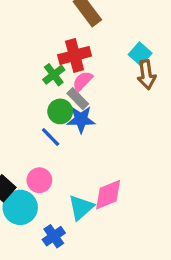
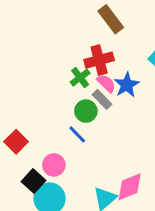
pink semicircle: (83, 81) -> (106, 83), turned 90
blue star: (81, 119) -> (127, 85), moved, turned -30
pink circle: (39, 180) -> (54, 165), moved

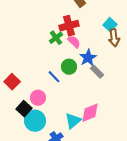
blue star: (127, 85) -> (88, 58), moved
gray rectangle: (102, 99) -> (97, 72), moved
green circle: (86, 111) -> (69, 67), moved

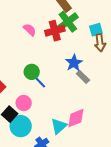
cyan square: (110, 25) -> (96, 30), turned 32
green cross: (56, 38) -> (68, 22), moved, size x1.5
pink semicircle: (74, 42) -> (30, 30), moved
green circle: (69, 67) -> (32, 72), moved

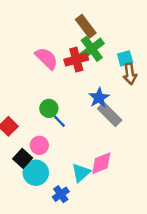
pink semicircle: (30, 30) -> (46, 58), size x1.5
gray rectangle: (83, 77) -> (110, 114), size x1.5

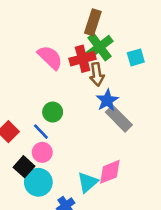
brown rectangle: (86, 26) -> (93, 22), turned 55
brown arrow: (130, 74) -> (97, 74), moved
blue line: (58, 120) -> (41, 132), moved

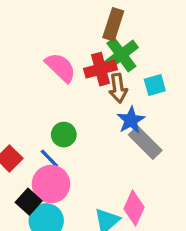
cyan square: (136, 57) -> (155, 85), moved
pink circle: (42, 152) -> (51, 184), size x1.5
pink diamond: (110, 172) -> (134, 208), turned -44

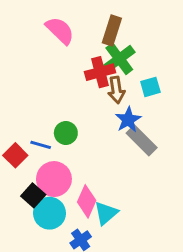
pink semicircle: (61, 67) -> (60, 31), moved
blue line: (49, 158) -> (41, 145), moved, turned -30
pink diamond: (134, 208) -> (87, 201), moved

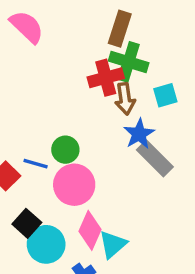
pink semicircle: (60, 31) -> (27, 27), moved
green cross: (119, 59) -> (129, 62), turned -36
pink circle: (54, 179) -> (74, 185), moved

